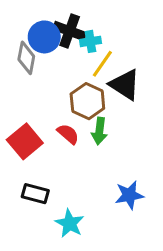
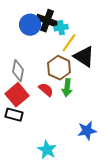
gray diamond: (26, 58) -> (18, 71), moved
black rectangle: (35, 194) -> (14, 115), moved

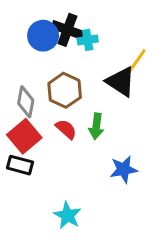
yellow line: (69, 43) -> (137, 62), moved
brown hexagon: (59, 68) -> (65, 90), moved
blue star: (87, 131) -> (124, 169), moved

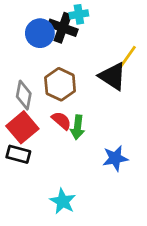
cyan cross: (88, 40) -> (79, 14), moved
green arrow: (96, 126) -> (78, 127), moved

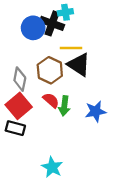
yellow line: (127, 57) -> (71, 48), moved, turned 55
black triangle: (113, 76) -> (79, 65), moved
blue star: (115, 158) -> (96, 111), moved

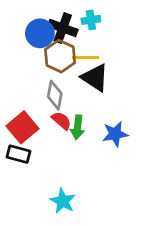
cyan cross: (65, 12) -> (91, 20), moved
brown hexagon: (50, 70) -> (60, 56), moved
gray diamond: (20, 79) -> (55, 95), moved

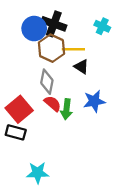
cyan cross: (91, 20) -> (102, 26), moved, turned 35
black triangle: (95, 78) -> (81, 67), size x0.6
blue star: (115, 134) -> (94, 101), moved
cyan star: (63, 201) -> (38, 173), moved, turned -30

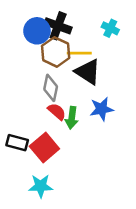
black triangle: (81, 67) -> (88, 72), size x1.6
red square: (19, 109) -> (44, 148), moved

